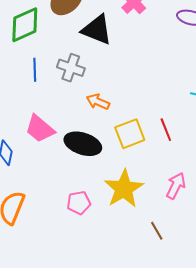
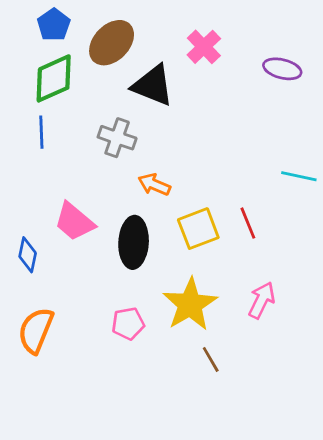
blue line: (35, 70) -> (41, 132), moved
black ellipse: (83, 144) -> (134, 242), turned 75
brown line: (157, 231) -> (211, 359), moved

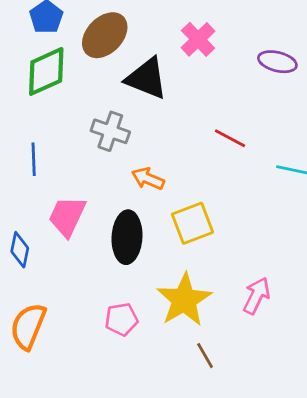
blue line: (41, 132) -> (34, 159), moved
pink trapezoid: (74, 222) -> (67, 216), turned 75
red line: (248, 223) -> (230, 138), moved, turned -40

